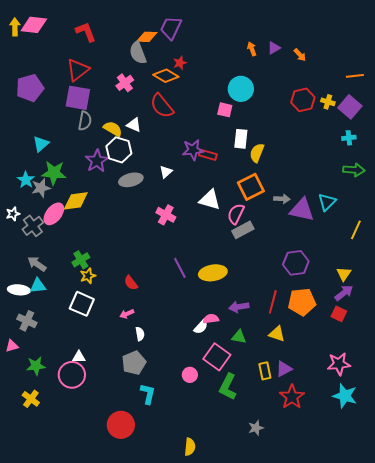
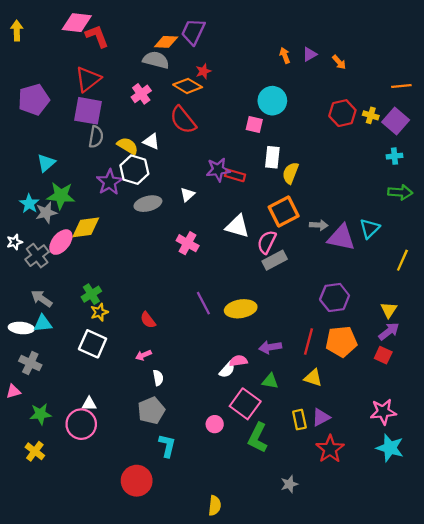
pink diamond: (34, 25) -> (77, 23), moved
gray semicircle: (138, 53) -> (156, 60), turned 125

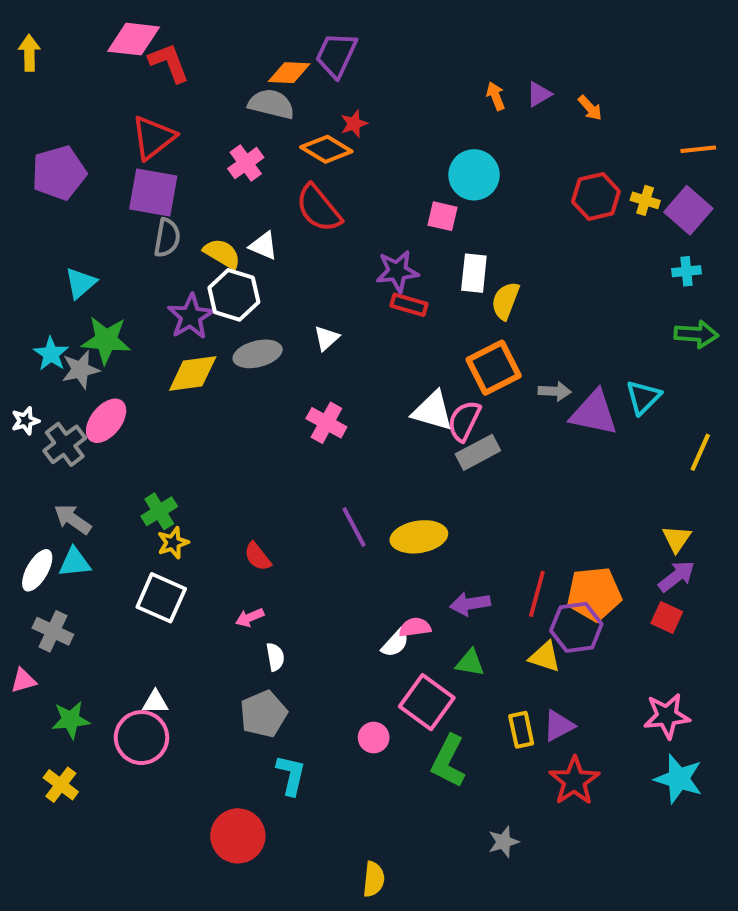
purple star: (218, 170) -> (397, 271), moved
white triangle: (237, 226) -> (433, 411), moved
yellow diamond: (86, 227) -> (193, 374), moved
purple hexagon: (335, 297) -> (576, 627), moved
white ellipse: (21, 328) -> (37, 570), turned -65

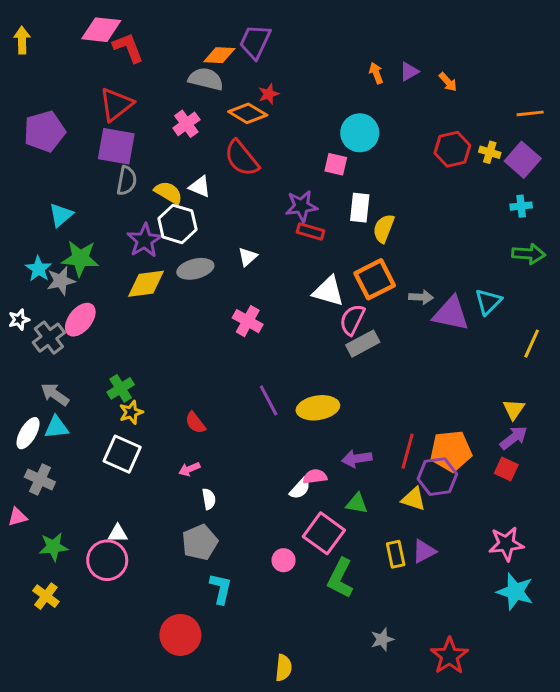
white triangle: (433, 411) -> (328, 291), moved
red star: (574, 781) -> (449, 656), moved

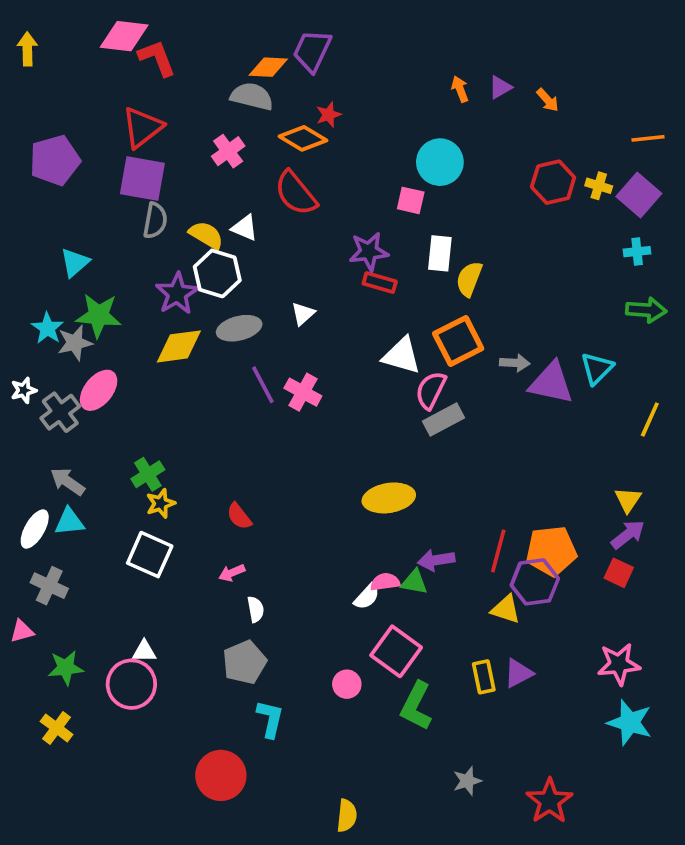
purple line: (269, 400) -> (263, 385), moved
green triangle: (357, 503) -> (414, 582), moved

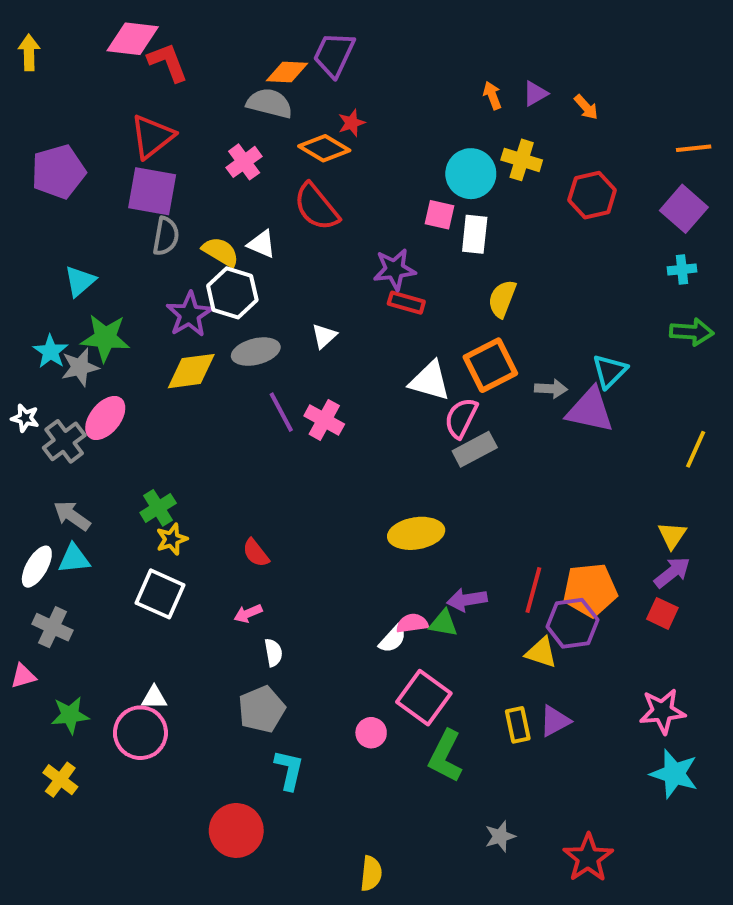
yellow cross: (599, 186) -> (522, 160), moved, size x1.4
white rectangle: (440, 253) -> (475, 234), moved
cyan triangle: (597, 368) -> (610, 371), moved
white star: (24, 390) -> (25, 418), turned 30

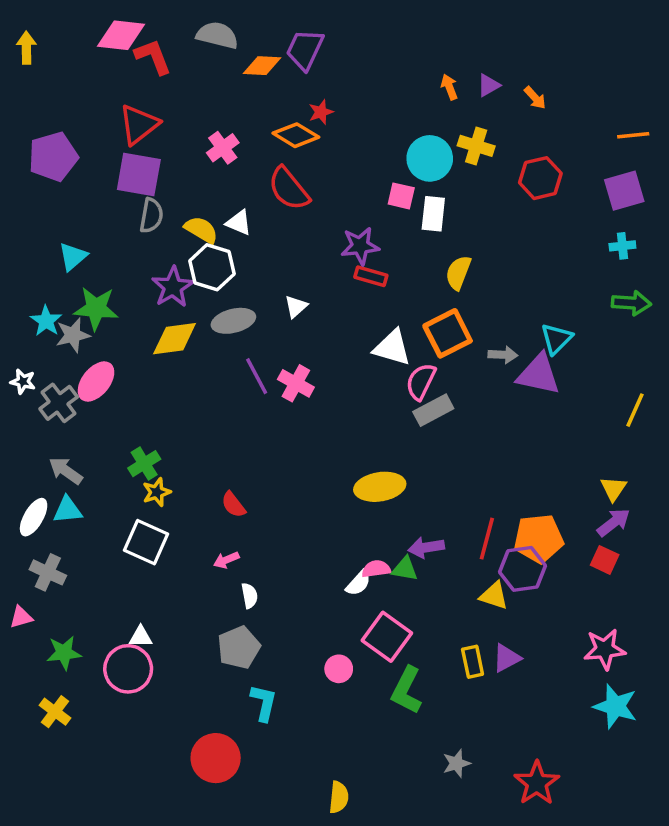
gray semicircle: (269, 103) -> (217, 35), moved
purple square: (684, 209) -> (624, 191), turned 33

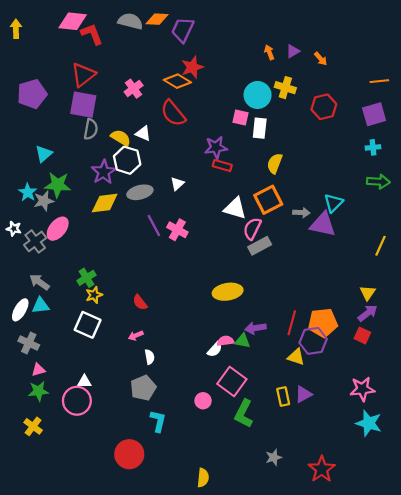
orange diamond: (262, 66) -> (157, 19), moved
red star: (321, 112) -> (192, 67), size x1.5
pink triangle: (21, 617) -> (38, 370), moved

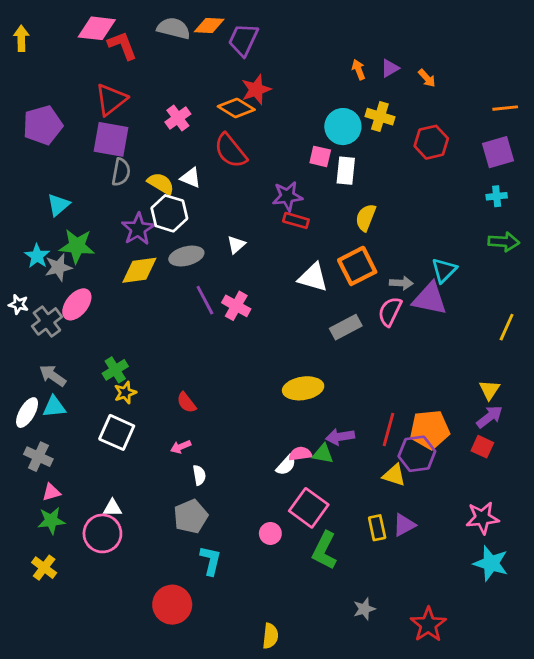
pink semicircle: (252, 229) -> (390, 312), moved

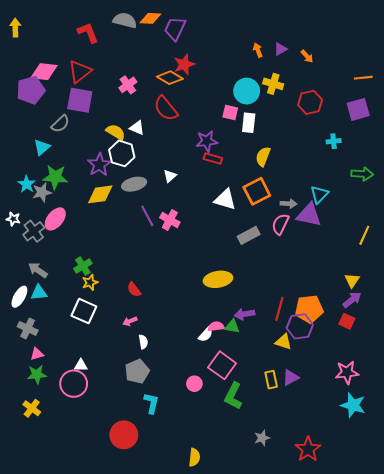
pink diamond: (97, 28) -> (44, 72), moved
gray semicircle: (121, 172) -> (60, 124), moved, turned 36
cyan cross: (497, 196) -> (334, 141), moved

